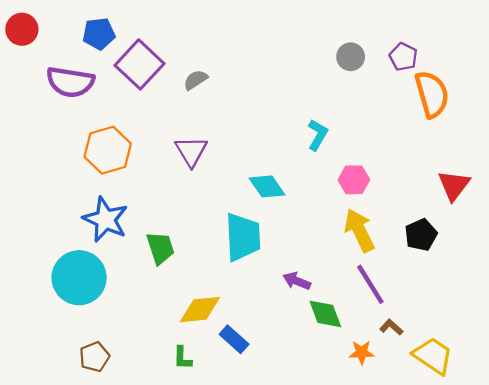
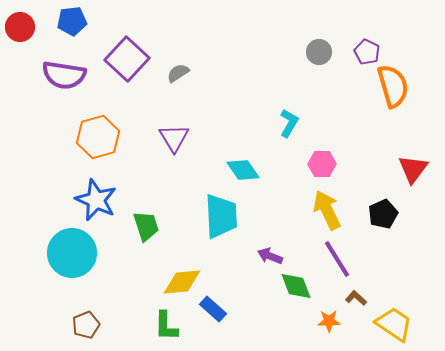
blue pentagon: (99, 34) -> (72, 21), moved
green L-shape: (182, 358) -> (166, 326), size x1.4

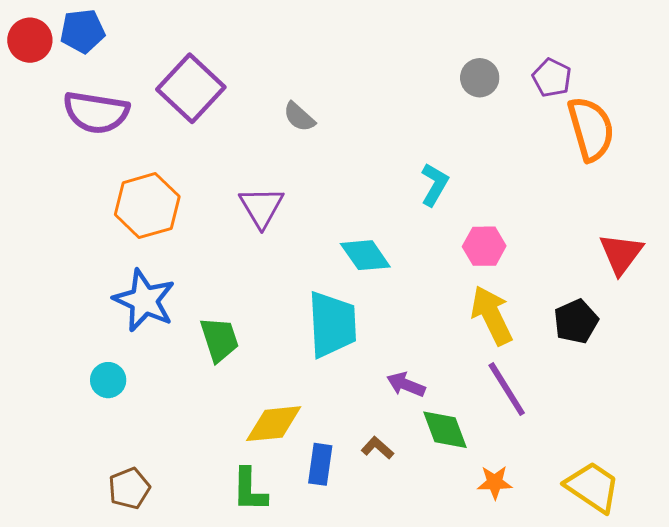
blue pentagon: (72, 21) -> (83, 31), moved
gray semicircle: (178, 73) -> (299, 117), moved, turned -105
cyan circle: (72, 253) -> (108, 380), size x0.5
brown L-shape: (356, 298) -> (377, 448), moved
blue rectangle: (213, 309) -> (320, 464), turned 56

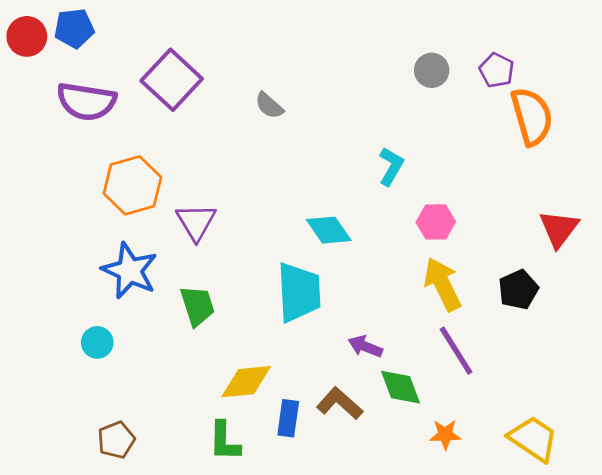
purple triangle: (262, 207) -> (196, 222), moved
brown L-shape: (377, 448) -> (340, 403), size x1.6

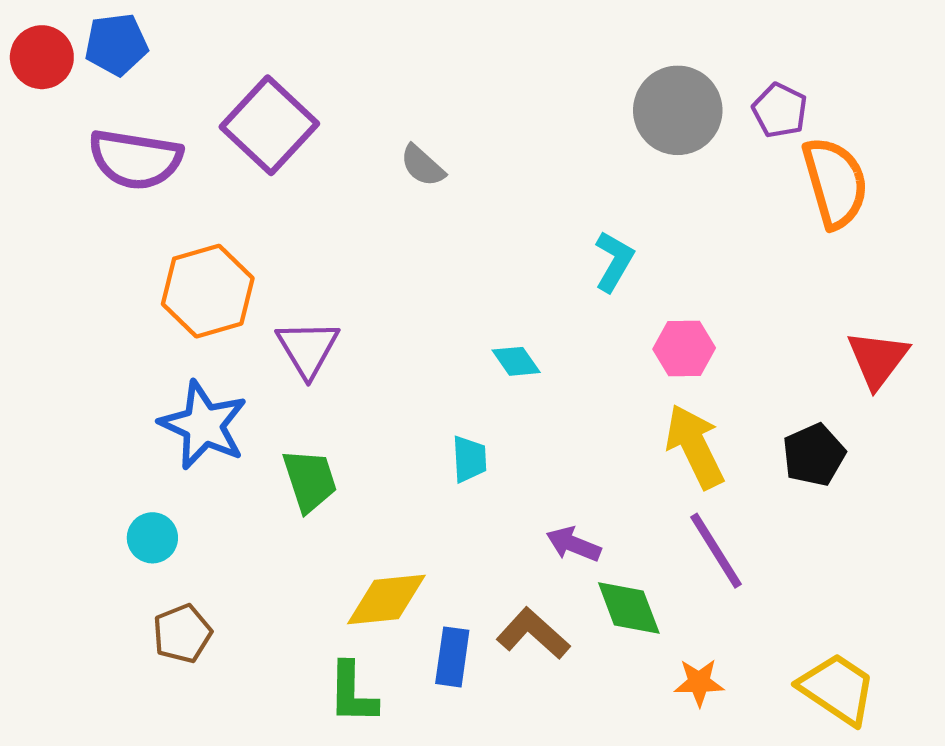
gray circle: (432, 70) -> (678, 110), size x1.6
cyan diamond: (329, 230) -> (516, 361), size x0.7
cyan trapezoid: (299, 292) -> (469, 459), size x0.5
brown pentagon: (116, 440) -> (182, 634), moved

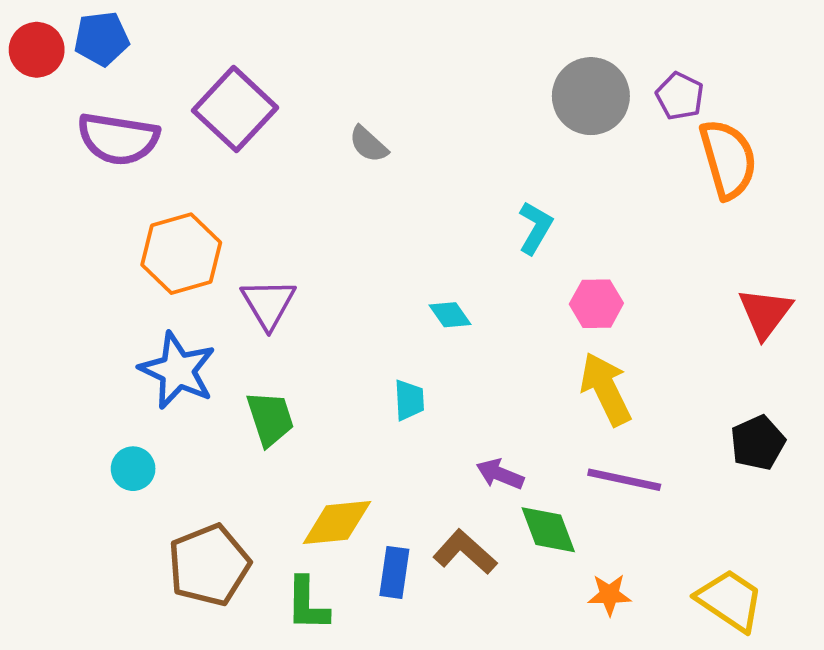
black pentagon: (814, 455) -> (758, 443), moved
purple line: (716, 551) -> (624, 480), turned -46
brown pentagon: (182, 634) -> (209, 565), moved, size x1.6

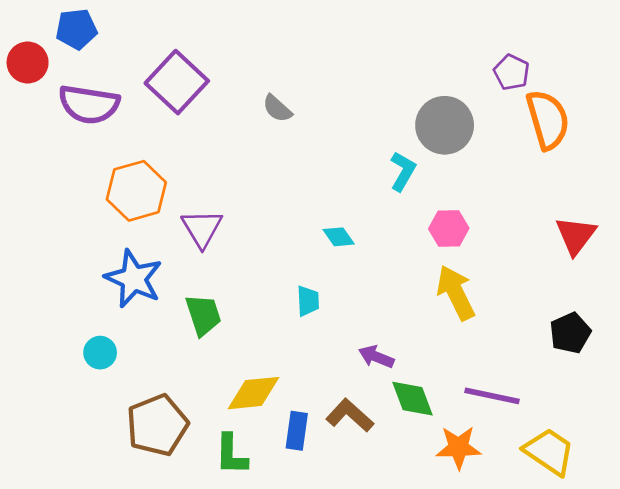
red circle: (37, 50) -> (28, 62), moved
gray circle: (591, 96) -> (445, 125), moved
purple line: (624, 480) -> (492, 396), moved
orange star: (609, 595) -> (459, 447), size x1.4

